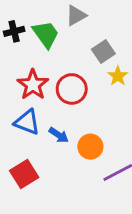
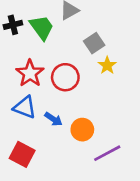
red square: (24, 174) -> (22, 154), turned -30

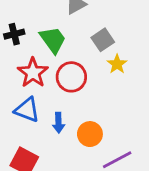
black cross: (13, 25) -> (14, 34), moved
green trapezoid: (42, 27) -> (53, 40), moved
blue arrow: (54, 119) -> (59, 123), turned 54

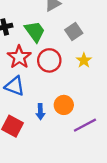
yellow star: (117, 64) -> (84, 60), moved
blue arrow: (59, 123) -> (40, 112), moved

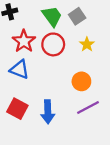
green trapezoid: (35, 31) -> (52, 16), moved
orange circle: (64, 105) -> (81, 81), moved
blue arrow: (40, 112) -> (48, 112), moved, size x1.5

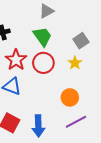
gray square: (77, 16) -> (81, 41), moved

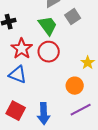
gray square: (81, 41) -> (73, 17), moved
yellow star: (75, 63) -> (88, 63), moved

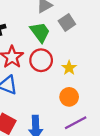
yellow star: (88, 63) -> (69, 68), moved

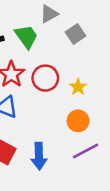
green trapezoid: (40, 32) -> (26, 37), moved

